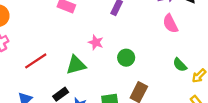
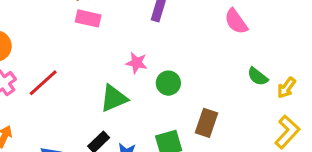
green circle: (126, 58) -> (168, 83), moved
red line: (36, 61) -> (43, 83), moved

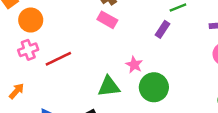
green circle: (168, 83) -> (154, 87), size x1.5

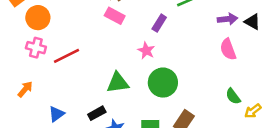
purple rectangle: (163, 29) -> (159, 23), moved
pink cross: (28, 50) -> (36, 48), turned 36
pink star: (134, 65) -> (146, 51), moved

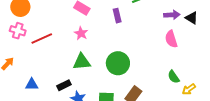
purple rectangle: (159, 23) -> (117, 16), turned -48
pink star: (146, 51) -> (81, 33), moved
blue triangle: (56, 114) -> (32, 84), turned 32

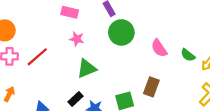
pink semicircle: (171, 39) -> (159, 48), moved
green circle: (118, 63) -> (121, 32), moved

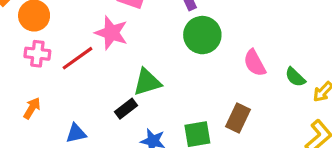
pink star: (77, 39) -> (111, 33), moved, size x1.5
black rectangle: (75, 99) -> (126, 109), moved

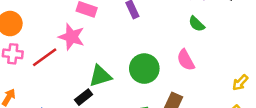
green circle: (202, 35) -> (144, 69), moved
green semicircle: (295, 77) -> (197, 24), moved

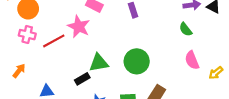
pink semicircle: (186, 60) -> (192, 60), moved
yellow arrow: (240, 83) -> (216, 73), moved

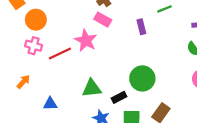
green triangle: (99, 63) -> (92, 88), moved
black rectangle: (82, 79) -> (119, 97), moved

